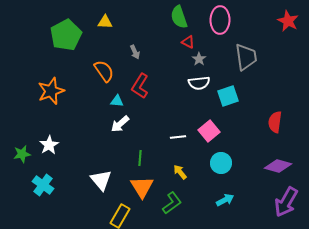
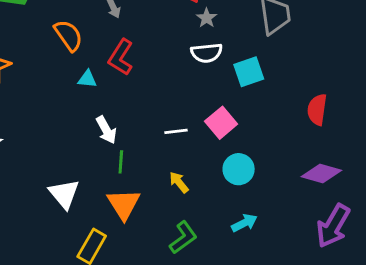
white arrow: (120, 124) -> (106, 130), moved, turned -78
green L-shape: (172, 203) -> (183, 238), moved

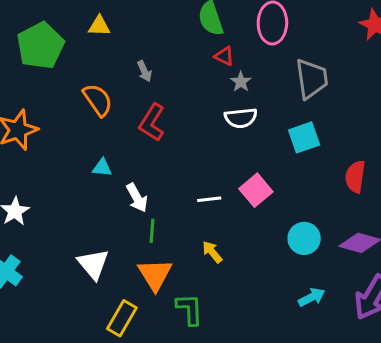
cyan square: (249, 72) -> (304, 137), moved
cyan triangle: (87, 79) -> (102, 168), moved
cyan circle: (239, 169) -> (304, 238), moved
cyan arrow: (244, 223) -> (312, 297), moved
green L-shape: (183, 238) -> (190, 309), moved, turned -56

